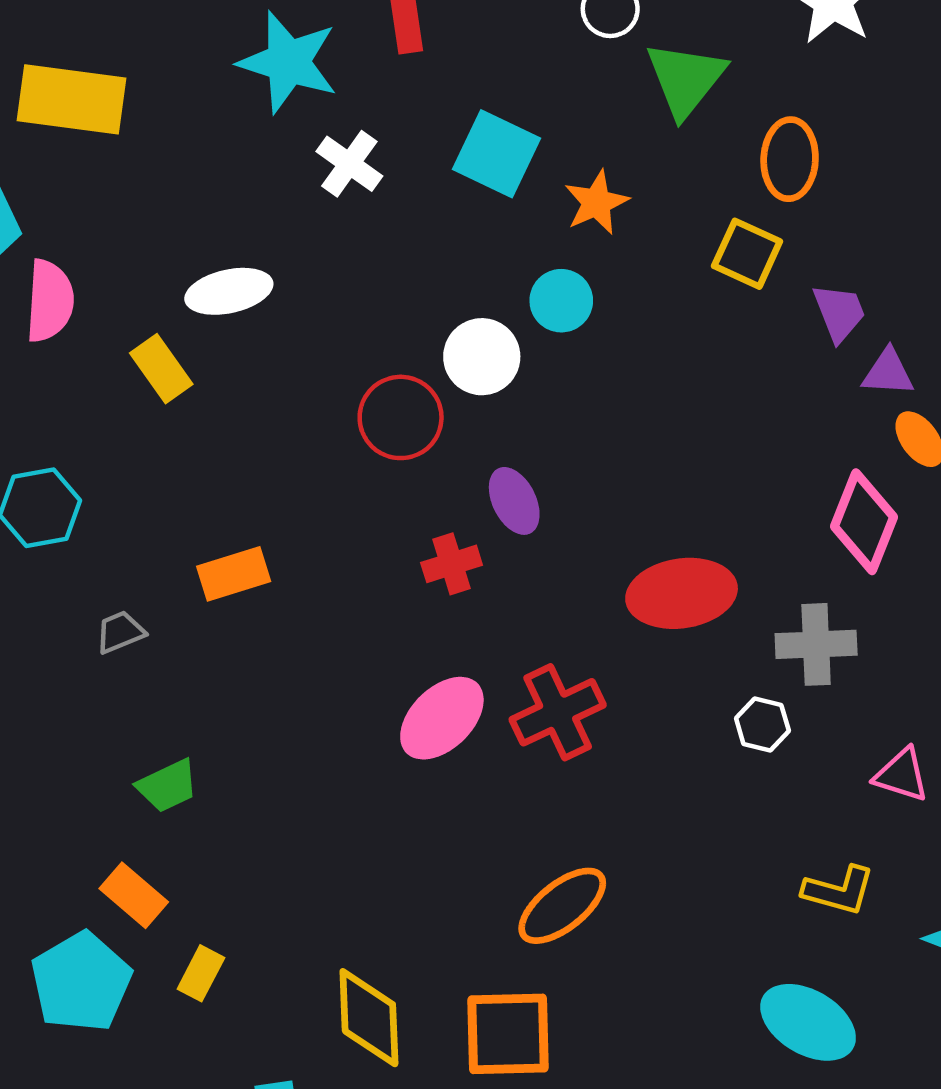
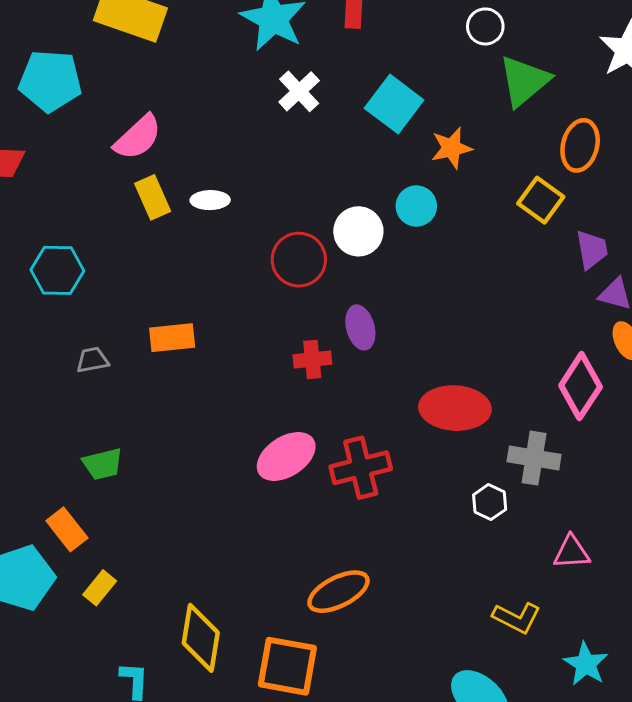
white ellipse: (229, 291) -> (210, 200), moved, size x0.7
pink semicircle: (50, 301) -> (138, 137), moved, turned 32
pink triangle: (902, 775) -> (572, 552), turned -33

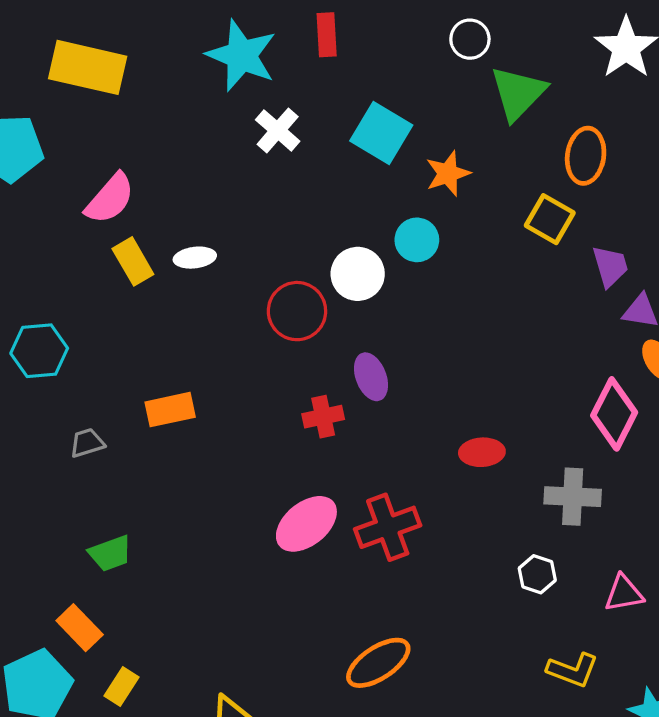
red ellipse: (455, 408) -> (482, 452), size x0.6
white hexagon: (490, 502) -> (537, 574), moved

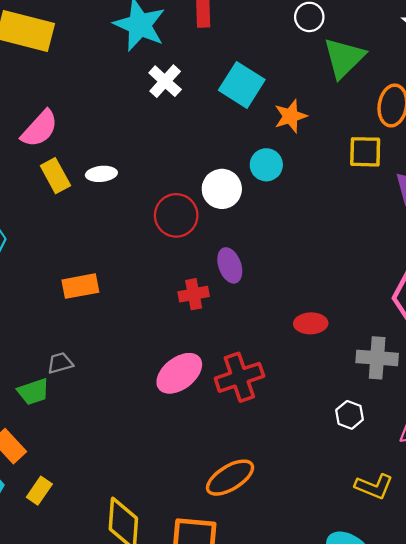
yellow square: (550, 219) -> (365, 152), turned -30
gray trapezoid: (87, 443) -> (60, 363), moved

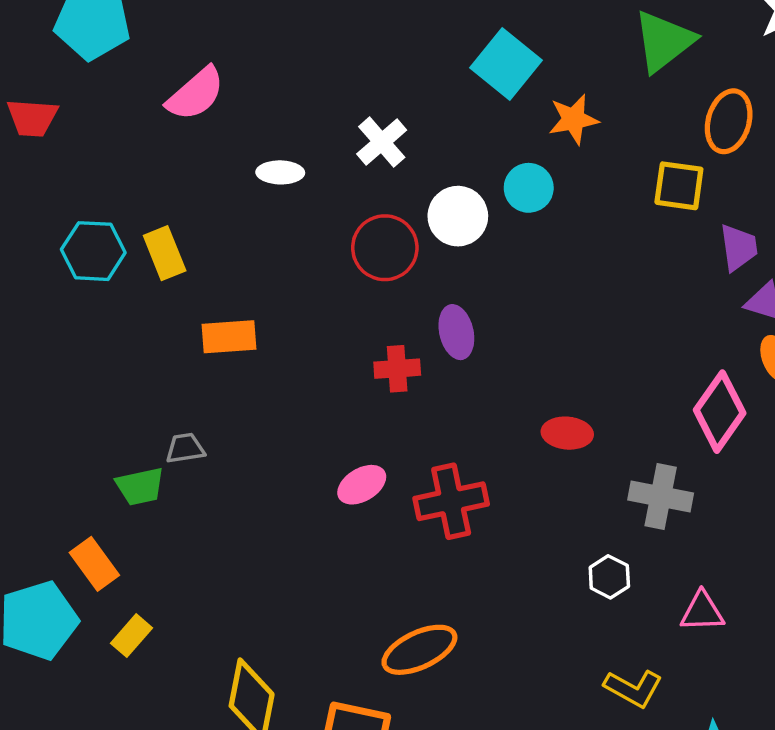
white cross: (165, 81) -> (382, 142), moved
yellow rectangle: (55, 176) -> (165, 253), moved
pink ellipse: (179, 373) -> (362, 485), size x0.7

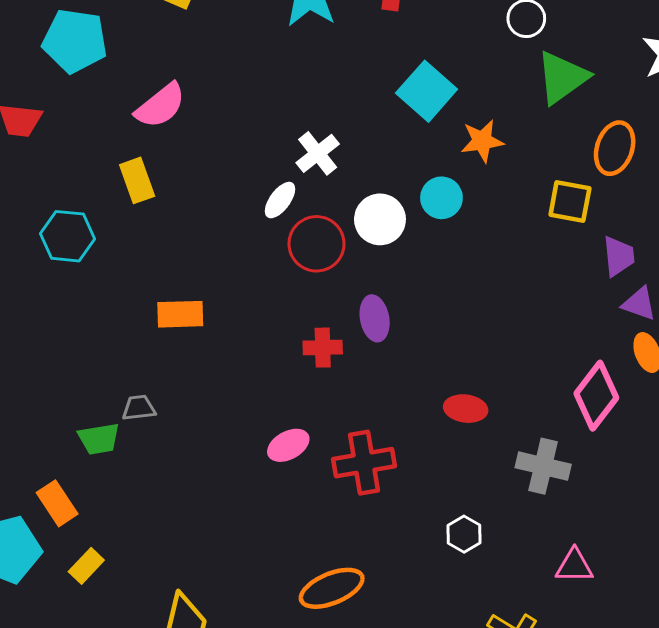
white ellipse: (280, 172) -> (280, 200), moved, turned -57
yellow rectangle: (165, 253) -> (137, 180), moved
white hexagon: (609, 577) -> (464, 534), moved

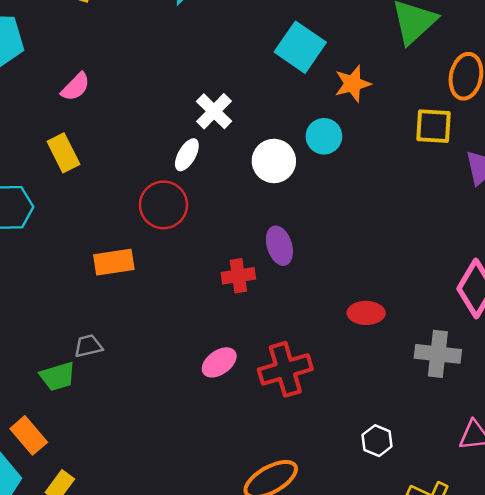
pink semicircle: (160, 106) -> (76, 87), size x0.7
red circle: (317, 244) -> (163, 205), moved
white hexagon: (464, 534) -> (377, 441), moved

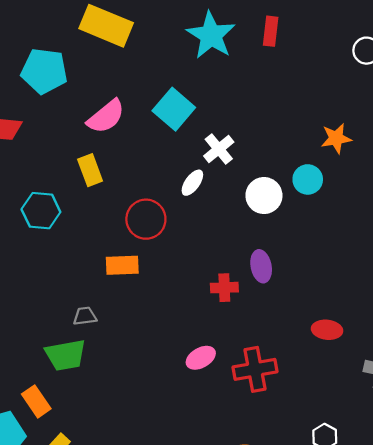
cyan square: (300, 47) -> (174, 109), moved
pink semicircle: (76, 87) -> (106, 116), size x1.5
red circle: (163, 205) -> (146, 219), moved
gray trapezoid: (88, 346) -> (85, 316), moved
green trapezoid: (58, 376) -> (65, 355), size x1.4

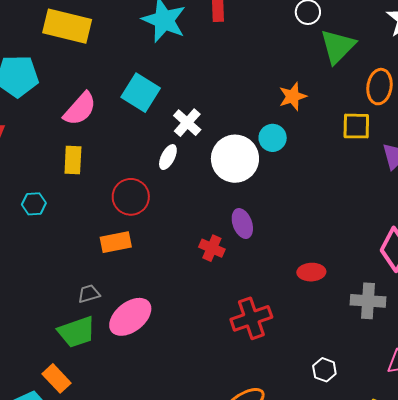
yellow rectangle: (90, 170) -> (73, 160), turned 32
white circle: (264, 196) -> (235, 159), size x1.4
cyan hexagon: (41, 211) -> (34, 204), size x0.7
red cross: (224, 288) -> (212, 248), turned 35
pink ellipse: (201, 358) -> (130, 317), moved, size x1.6

